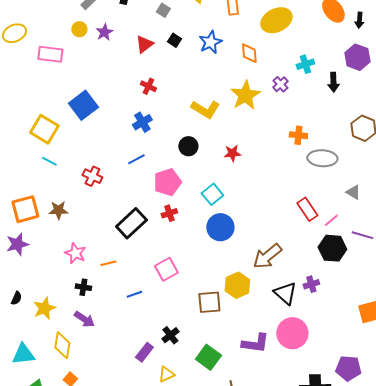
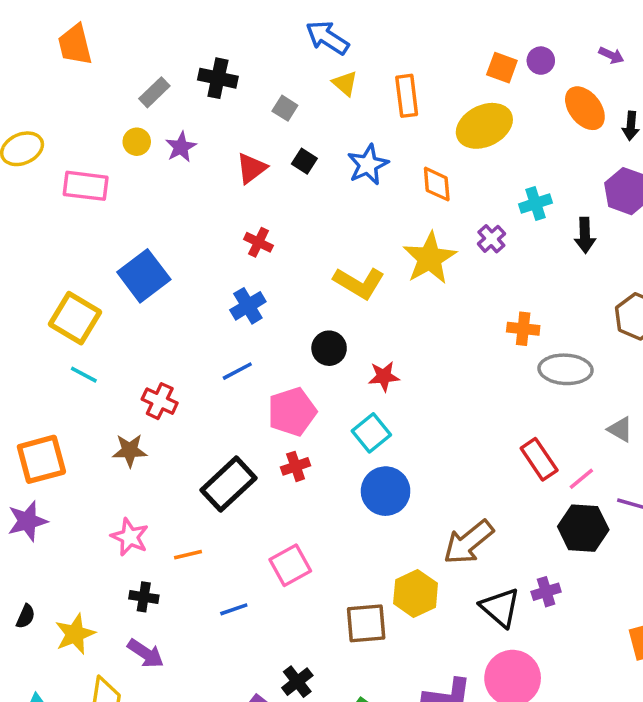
red star: (232, 153) -> (384, 376), moved
brown star: (58, 210) -> (130, 451), moved

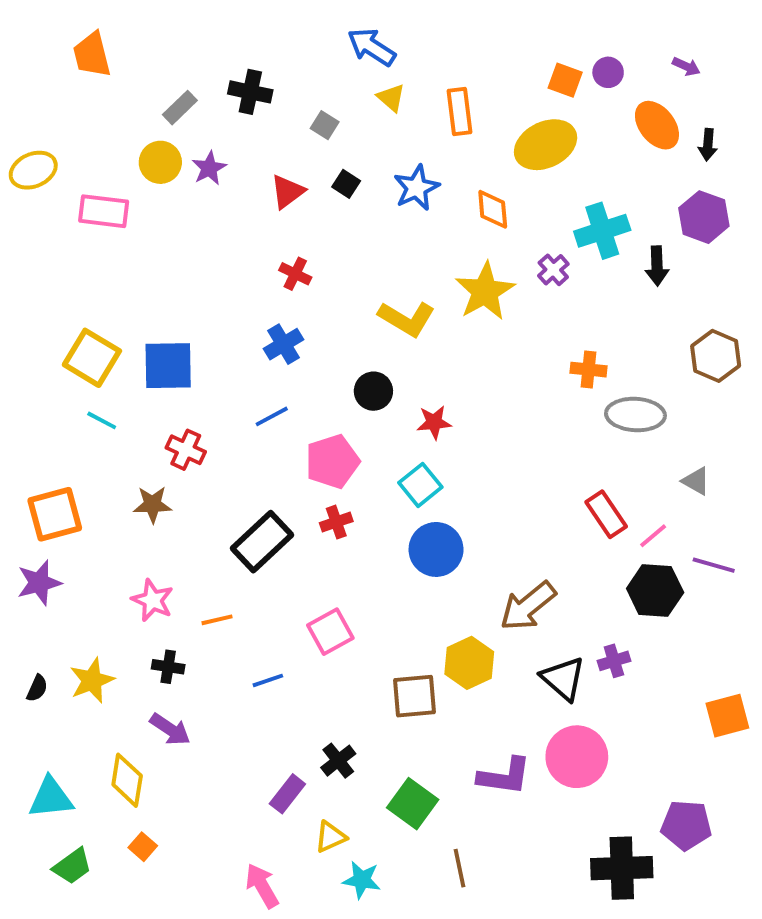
yellow circle: (137, 142) -> (160, 162), size x1.4
cyan cross: (536, 203) -> (602, 231), size x1.5
blue square: (144, 276) -> (168, 366), moved, turned 36
yellow star: (75, 634) -> (92, 680), moved

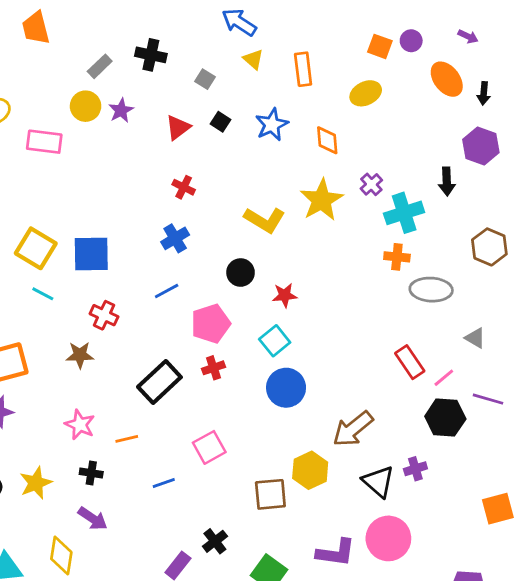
yellow ellipse: (546, 145) -> (366, 93), size x0.7
cyan cross: (602, 231) -> (404, 213), moved

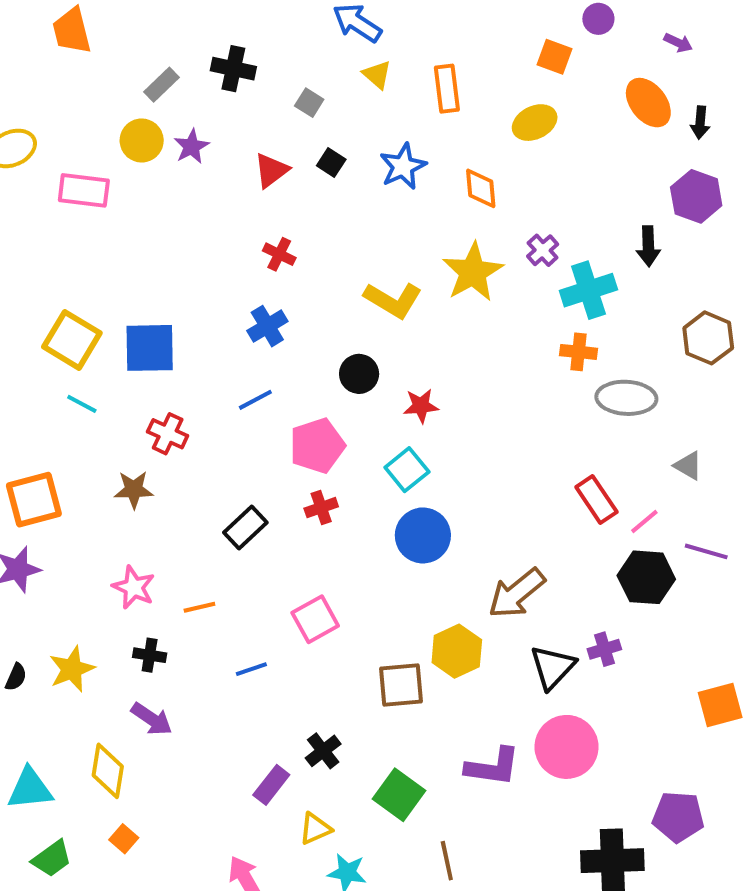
purple circle: (411, 41) -> (598, 19), moved
black rectangle: (159, 382) -> (245, 527), size x0.7
black triangle: (378, 482) -> (553, 667), turned 32

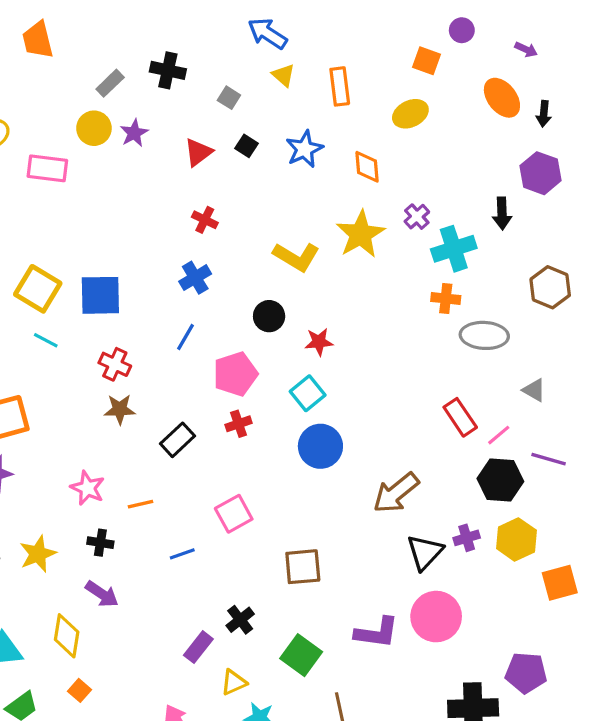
blue line: (255, 400) -> (186, 337), turned -32
brown star: (134, 490) -> (120, 409), moved
yellow hexagon: (457, 651) -> (516, 539), moved

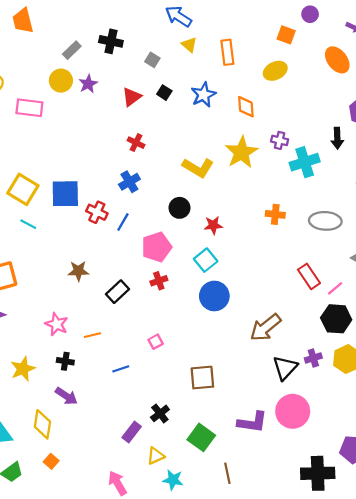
purple cross: (417, 217) -> (280, 140), turned -35
orange cross: (446, 298) -> (275, 214), moved
red cross: (115, 364) -> (97, 212), moved
pink square: (234, 514) -> (156, 342), size x0.6

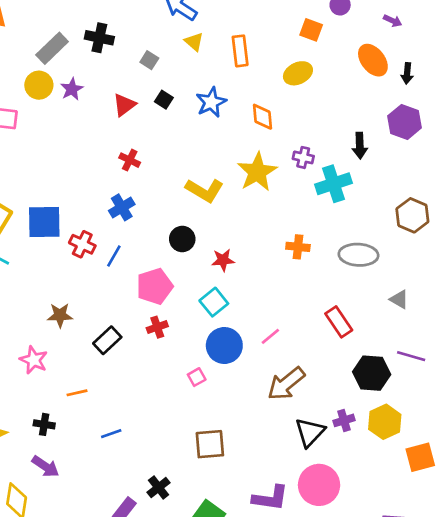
gray rectangle: (72, 50) -> (52, 48), size x1.4
black arrow: (337, 138) -> (360, 146), moved
pink line: (335, 288) -> (270, 336), moved
pink star: (57, 324) -> (34, 360), moved
pink square: (156, 342) -> (197, 377), moved

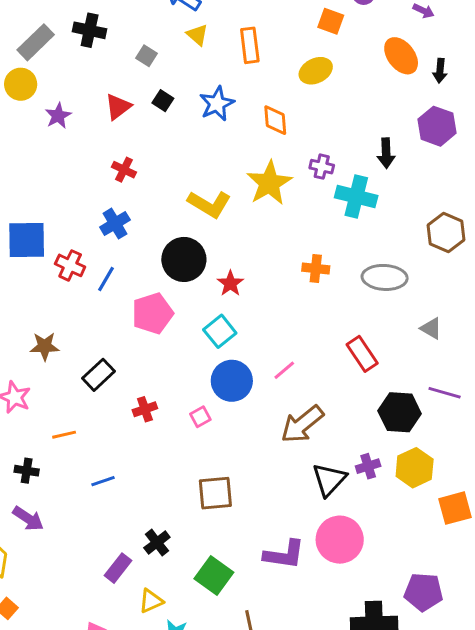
purple star: (72, 89) -> (58, 116), moved
cyan cross: (333, 184) -> (356, 197), turned 32
black circle: (182, 239) -> (184, 259), size x1.5
red star: (223, 260) -> (230, 283), turned -30
red cross: (157, 327) -> (145, 409), moved

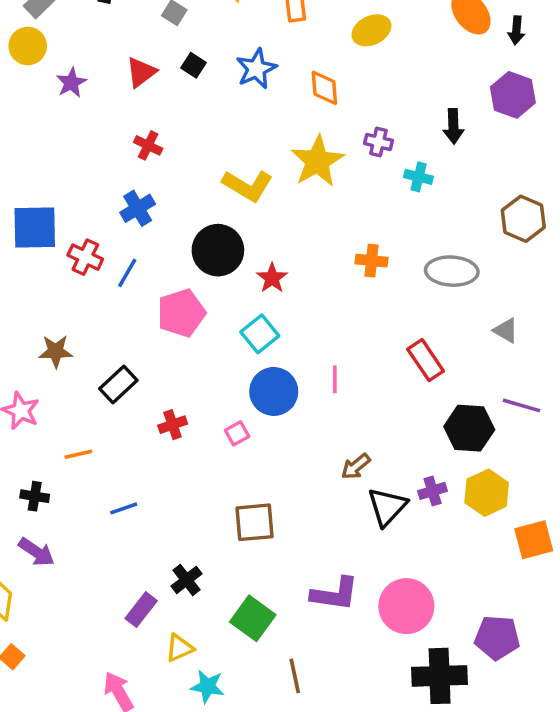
cyan cross: (356, 197) -> (419, 177), size x0.6
pink line: (284, 370) -> (335, 379), turned -50
brown arrow: (302, 424) -> (356, 467), moved, size x0.6
pink circle: (340, 540) -> (406, 606), moved

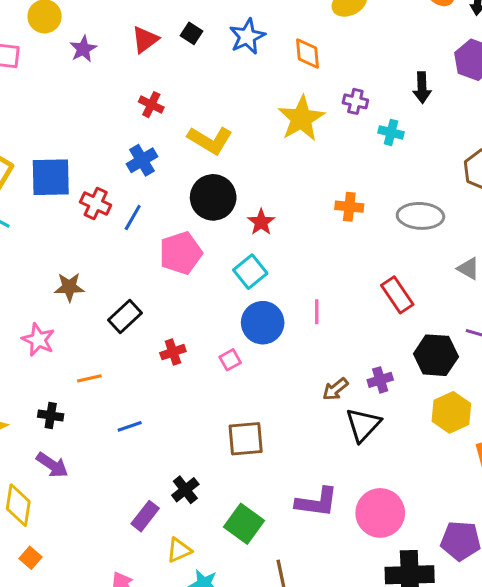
yellow L-shape: (248, 186) -> (210, 140), moved
purple cross: (433, 491) -> (380, 380), moved

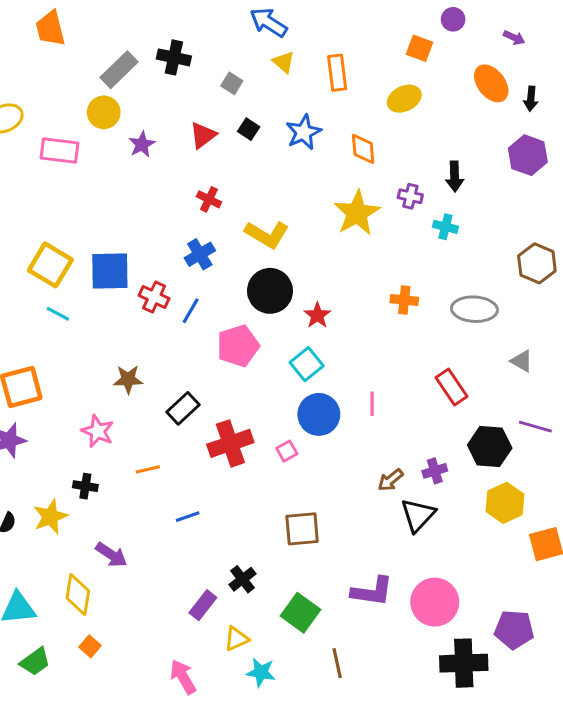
black arrow: (422, 88) -> (455, 176), moved
red cross: (173, 352) -> (230, 443), size x1.8
black cross: (51, 415) -> (85, 486), moved

